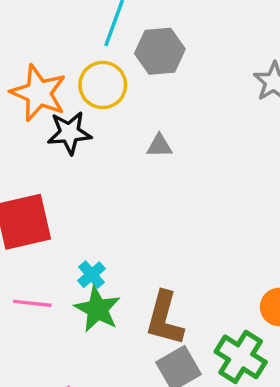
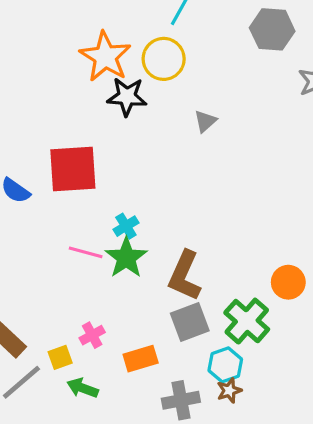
gray hexagon: (160, 51) -> (272, 29), moved
gray triangle: (159, 146) -> (205, 121), turned -50
pink line: (32, 303) -> (86, 252), moved

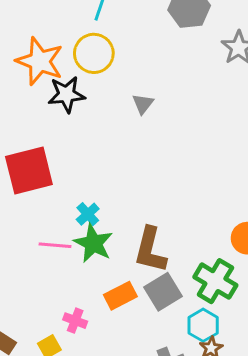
pink cross: (92, 335) -> (75, 321), turned -30
orange rectangle: (141, 359) -> (120, 296), moved

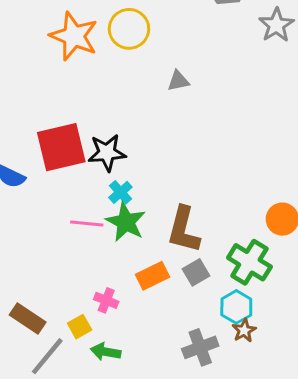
black star: (66, 94) -> (107, 153), moved
gray triangle: (143, 104) -> (178, 81), turned 40
gray square: (163, 292) -> (196, 272), size x0.7

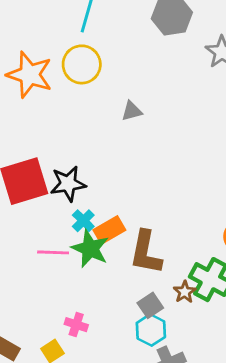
gray square: (196, 272) -> (150, 305), moved
orange rectangle: (153, 276) -> (109, 230), moved
cyan hexagon: (236, 307) -> (151, 330), moved
brown star: (244, 330) -> (185, 292), moved

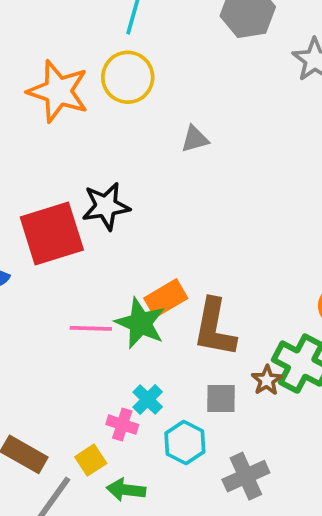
black star: (68, 184) -> (106, 206), moved
cyan cross: (83, 221) -> (148, 400), moved
gray square: (150, 305) -> (221, 398), turned 35
cyan hexagon: (151, 330) -> (185, 442), moved

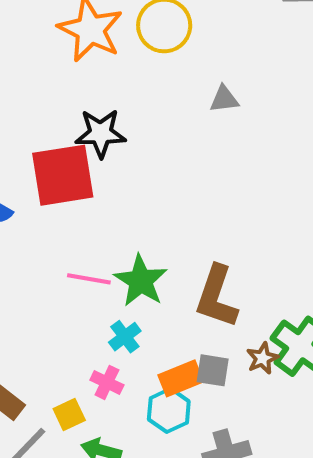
black star: (106, 206) -> (101, 133), moved
orange rectangle: (166, 298) -> (181, 378), moved
cyan cross: (148, 400) -> (125, 337), moved

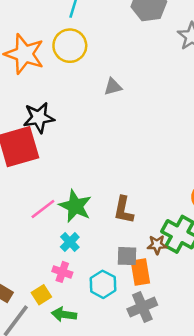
pink line: (89, 279) -> (43, 209), turned -40
brown L-shape: (216, 297) -> (124, 210), size x0.7
brown star: (262, 358) -> (157, 245), turned 30
orange rectangle: (181, 378) -> (140, 272), moved, turned -70

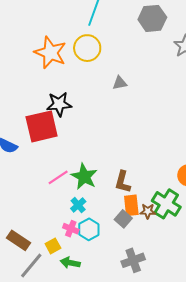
gray square: (127, 256) -> (123, 219), turned 36
orange rectangle: (140, 272) -> (131, 205), moved
cyan hexagon: (103, 284) -> (89, 229), moved

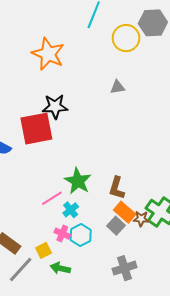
yellow circle: (87, 48) -> (126, 38), moved
pink line: (58, 177) -> (52, 198), moved
orange rectangle: (131, 205) -> (125, 212), turned -45

